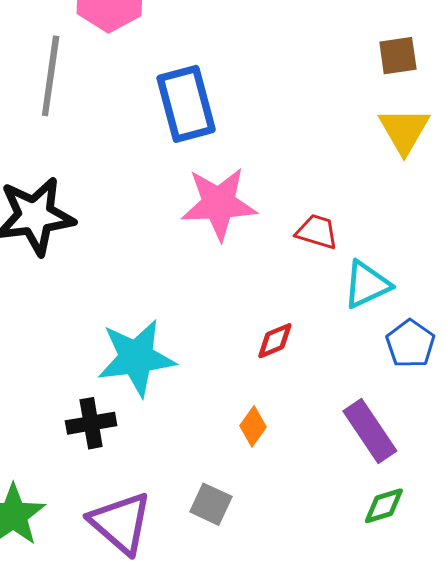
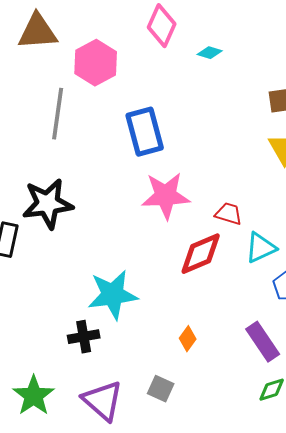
red diamond: (275, 341) -> (201, 254), moved, size x1.8

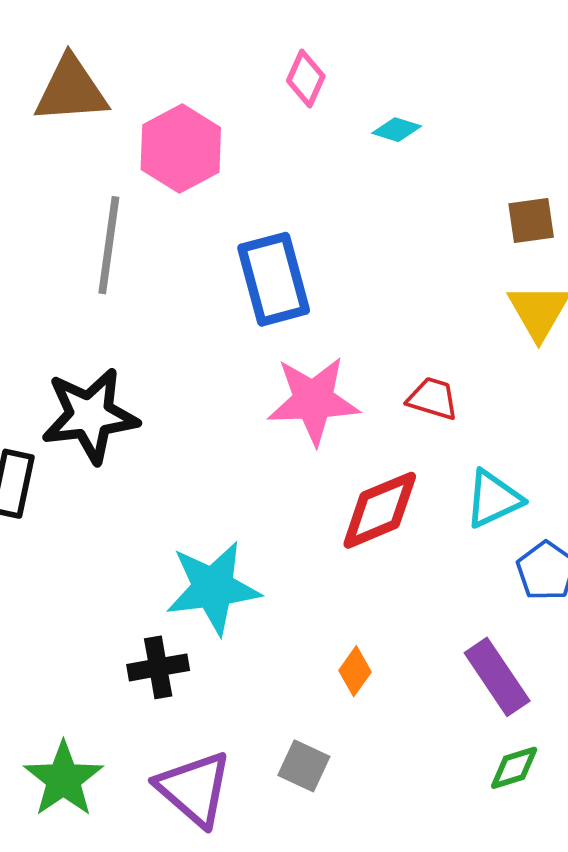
pink diamond: (162, 26) -> (306, 78), size x0.7
red trapezoid: (229, 214) -> (433, 399), moved

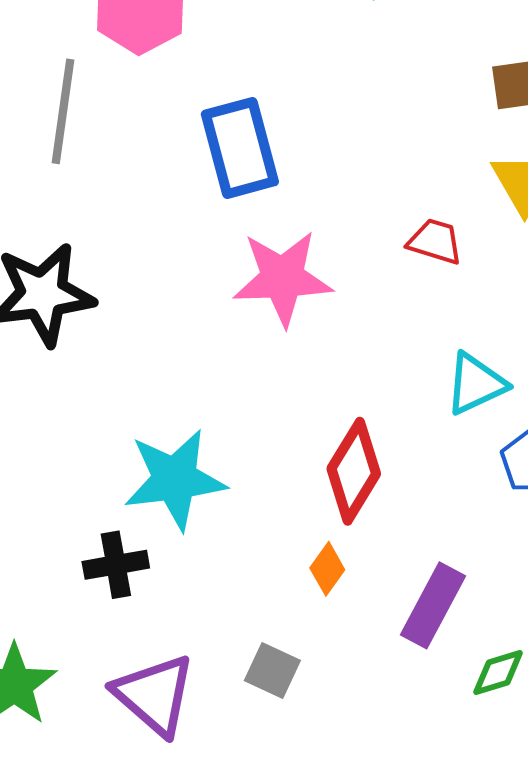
red trapezoid: (433, 399) -> (435, 241), moved
red diamond: (380, 510) -> (354, 471), moved, turned -36
purple rectangle: (497, 677) -> (433, 605), moved, turned 62

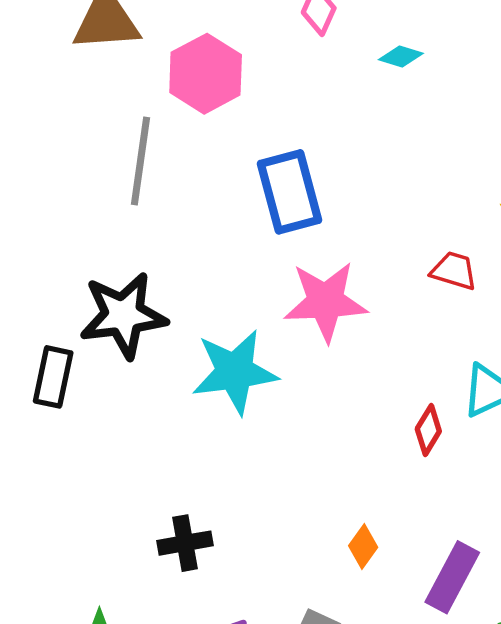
red diamond: (354, 471) -> (428, 430), moved, size x0.6
cyan star: (175, 479) -> (235, 372), moved

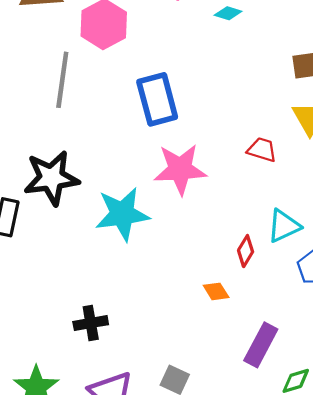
orange diamond: (363, 547) -> (216, 291), moved, turned -68

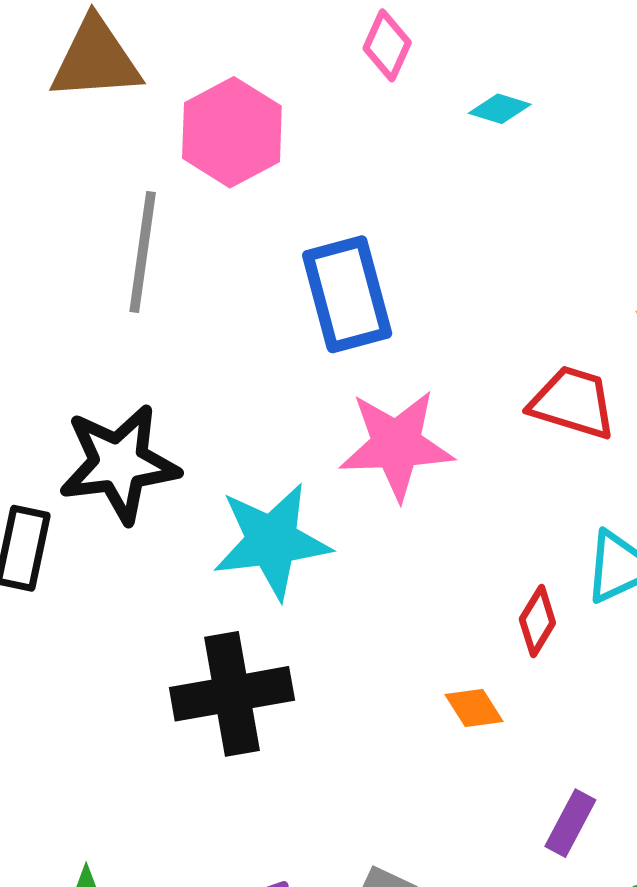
red trapezoid: (262, 150) -> (573, 402), size x1.4
black cross: (91, 323) -> (232, 694), moved, size x1.6
purple rectangle: (261, 345) -> (570, 823), size x0.7

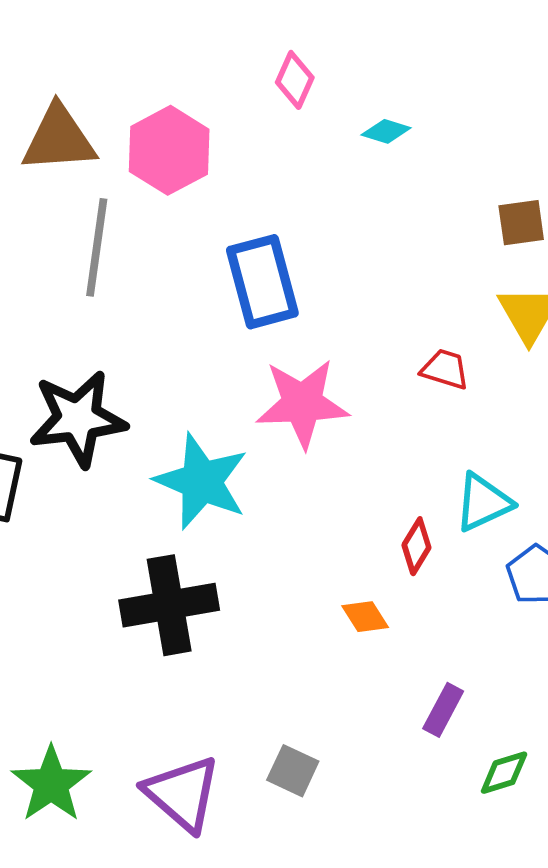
brown triangle: (96, 59) -> (59, 139), moved
red trapezoid: (573, 402) -> (445, 369), size x0.7
cyan star: (272, 541) -> (201, 481), turned 30

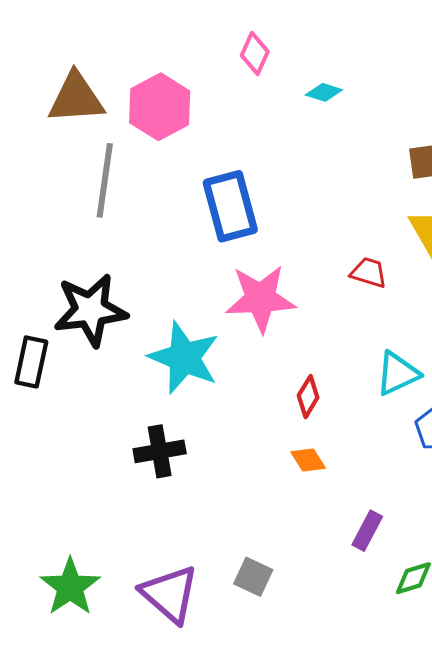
red diamond: (417, 546) -> (308, 397), moved
black cross: (169, 605) -> (160, 451), size x0.7

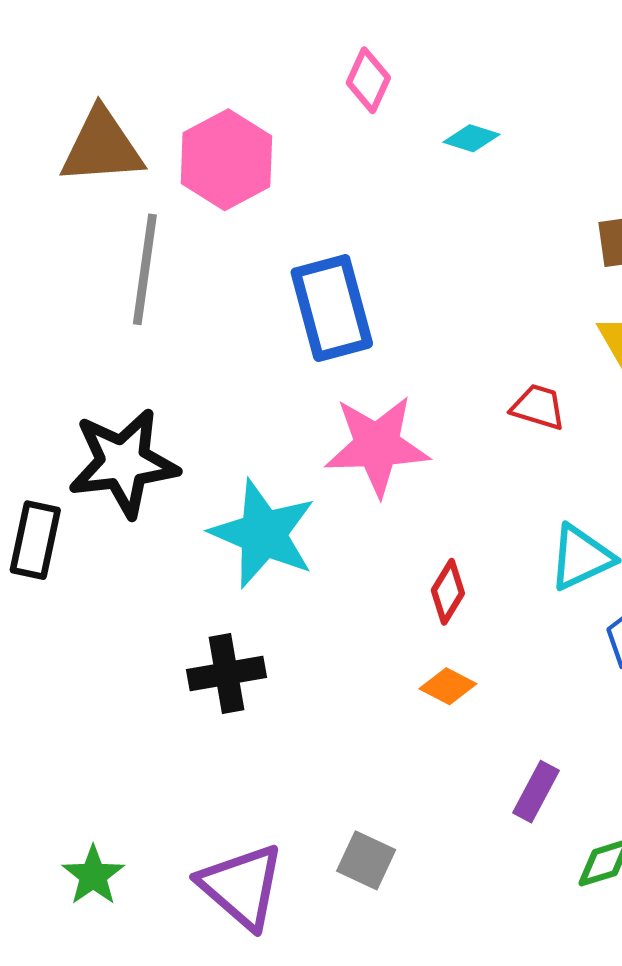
orange diamond: (308, 460) -> (448, 686), turned -30
green star: (70, 587) -> (93, 875), size x0.7

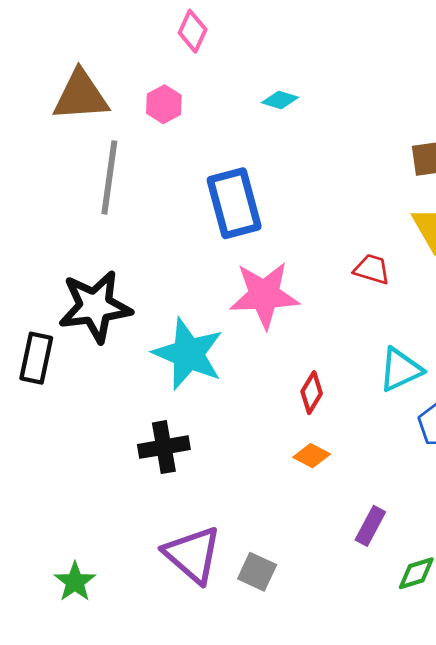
pink diamond: (368, 80) -> (193, 31), moved
cyan diamond: (472, 138) -> (280, 100), moved
pink hexagon: (226, 160) -> (164, 104), size x0.6
purple triangle: (242, 886) -> (193, 555), moved

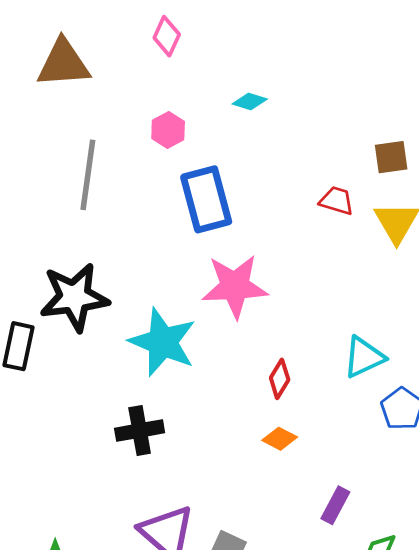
brown triangle: (81, 96) -> (63, 63), moved
pink hexagon: (164, 104) -> (168, 130), moved
red trapezoid: (372, 269) -> (337, 201), moved

